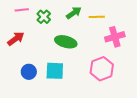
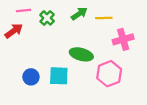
red arrow: (16, 39) -> (14, 31), moved
green ellipse: (66, 42) -> (81, 54), moved

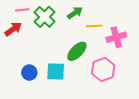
green cross: (47, 18) -> (44, 17), size x1.5
yellow line: (104, 18) -> (94, 26), moved
green ellipse: (81, 54) -> (77, 51), turned -60

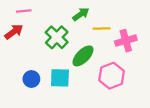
green cross: (44, 17) -> (57, 37), moved

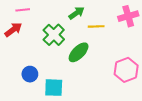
pink cross: (126, 41) -> (128, 16), moved
pink hexagon: (112, 76) -> (126, 70), moved
cyan square: (60, 78) -> (54, 88), moved

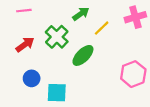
yellow line: (96, 26) -> (102, 28), turned -42
red arrow: (13, 30) -> (25, 45), moved

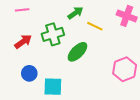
pink cross: (135, 17) -> (127, 16), turned 36
yellow line: (102, 28) -> (95, 26), turned 70
green cross: (57, 37) -> (53, 34), turned 30

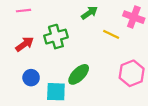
green arrow: (75, 13) -> (89, 13), moved
yellow line: (95, 26) -> (111, 34), moved
green ellipse: (77, 52) -> (79, 74), moved

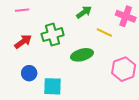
green ellipse: (79, 74) -> (82, 55), moved, turned 30

